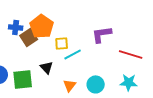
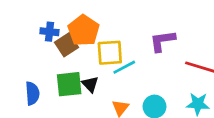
yellow square: (62, 43) -> (110, 53), size x1.5
green square: (23, 79) -> (69, 84), moved

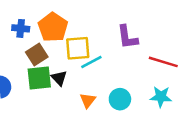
purple L-shape: (162, 41) -> (127, 37), turned -90
brown square: (67, 45) -> (37, 54), moved

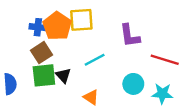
blue cross: (21, 28) -> (38, 27), moved
yellow square: (78, 48) -> (81, 20), moved
cyan circle: (120, 99) -> (133, 84), moved
orange triangle: (88, 100) -> (91, 97), turned -35

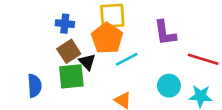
orange pentagon: (57, 26) -> (107, 38), moved
black triangle: (63, 75) -> (87, 62), moved

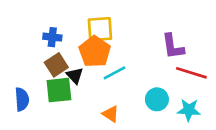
purple L-shape: (165, 33) -> (173, 46), moved

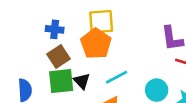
cyan line: (115, 73) -> (117, 77), moved
black triangle: (75, 75) -> (82, 81), moved

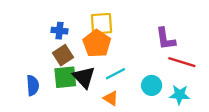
black triangle: (82, 81) -> (84, 77), size x1.5

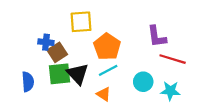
yellow square: (101, 24) -> (81, 22), moved
blue cross: (59, 31) -> (46, 42), moved
orange pentagon: (97, 43) -> (107, 47), moved

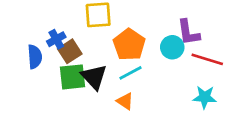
blue cross: (46, 42) -> (56, 39), turned -35
blue semicircle: (28, 82) -> (35, 57), moved
cyan circle: (143, 82) -> (172, 47), moved

